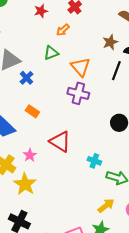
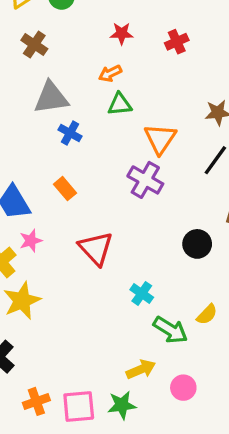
orange arrow: (63, 30) -> (110, 73), moved
blue cross: (26, 78) -> (70, 133), turned -32
pink star: (30, 155) -> (31, 241), moved

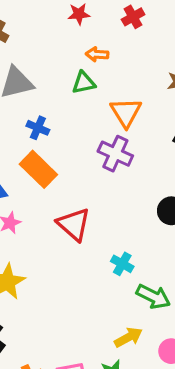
orange arrow: (110, 73) -> (97, 54), moved, turned 35
blue cross: (70, 133) -> (38, 128), moved
orange rectangle: (65, 189) -> (38, 169), size x1.6

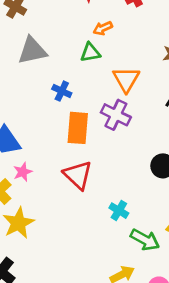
orange arrow: (97, 54) -> (103, 28), turned -30
blue cross: (38, 128) -> (62, 91), moved
orange rectangle: (38, 169) -> (78, 128), moved, turned 48

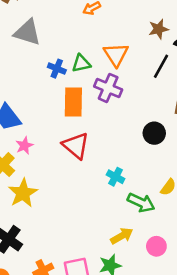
gray triangle: (32, 51) -> (27, 32), turned 32
green triangle: (90, 52) -> (81, 63), moved

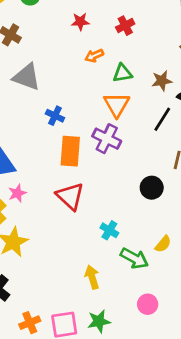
green triangle: (81, 63) -> (122, 73), moved
yellow arrow: (122, 236) -> (92, 277), moved, turned -80

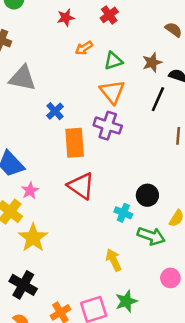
blue cross: (55, 116) -> (55, 111), turned 30
black circle: (152, 188) -> (147, 195), moved

